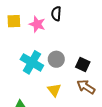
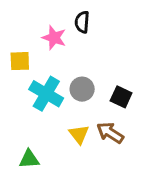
yellow square: (14, 21) -> (20, 61), moved
brown arrow: (86, 87) -> (110, 133), moved

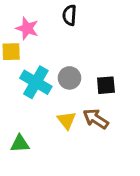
pink star: (54, 38) -> (27, 28), moved
black square: (121, 97) -> (106, 85), turned -30

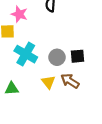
gray circle: (69, 78) -> (57, 57), moved
green triangle: (20, 144) -> (12, 89), moved

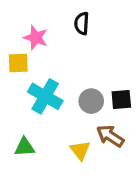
yellow triangle: (48, 82) -> (80, 150), moved

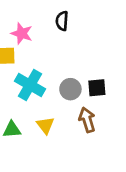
brown arrow: (110, 136) -> (87, 120), turned 40
yellow triangle: (80, 150) -> (45, 125), moved

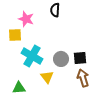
brown arrow: (87, 120) -> (83, 78), moved
yellow triangle: (45, 125) -> (47, 77), moved

